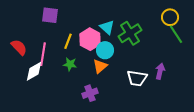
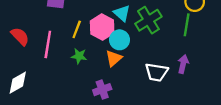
green line: (176, 34) -> (187, 25), moved, turned 42
white diamond: (34, 71) -> (18, 83), moved

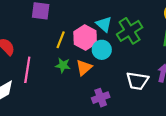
pink line: (48, 44) -> (27, 70), moved
orange triangle: (114, 58) -> (84, 68), moved
purple cross: (102, 90) -> (101, 98), moved

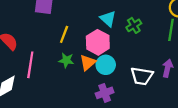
green cross: (130, 31) -> (134, 25), size x0.6
pink hexagon: (85, 38) -> (98, 42), moved
cyan circle: (102, 50) -> (106, 65), moved

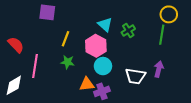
orange triangle: (88, 63) -> (87, 84), moved, turned 35

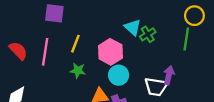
cyan triangle: (105, 25) -> (133, 27), moved
pink line: (35, 66) -> (45, 52), moved
purple arrow: (159, 69) -> (169, 75), moved

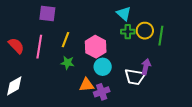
yellow circle: (194, 16) -> (145, 31), moved
cyan triangle: (133, 27) -> (124, 13), moved
green cross: (148, 34) -> (128, 32), turned 32

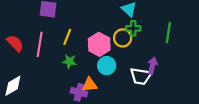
yellow circle: (145, 31) -> (123, 38), moved
purple cross: (102, 92) -> (79, 92), moved, turned 35

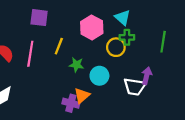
pink hexagon: (99, 44) -> (92, 27), moved
green star: (69, 61) -> (76, 65), moved
orange triangle: (90, 85) -> (82, 95), turned -35

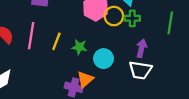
yellow line: (59, 46) -> (56, 41), moved
yellow circle: (116, 47) -> (114, 16), moved
purple arrow: (147, 76) -> (141, 48), moved

